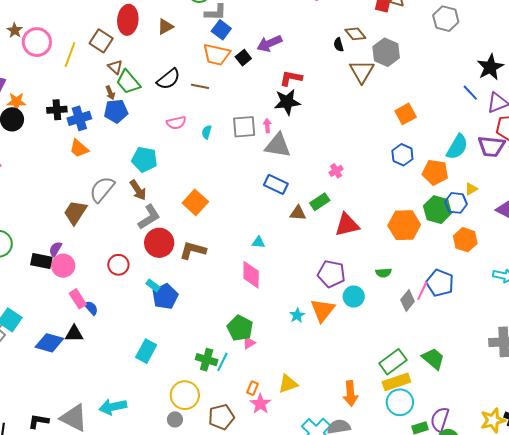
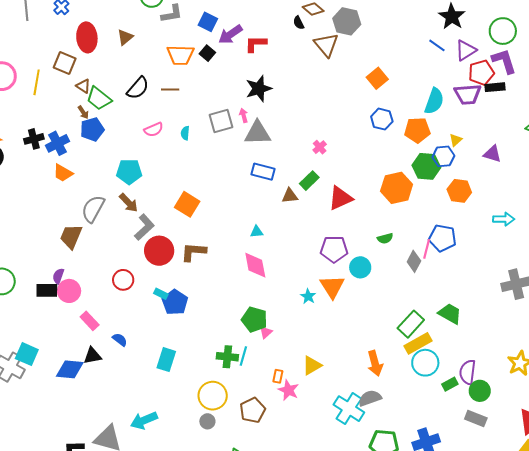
blue square: (221, 30) -> (208, 22), moved
red L-shape: (291, 78) -> (256, 44), moved
blue semicircle: (91, 308) -> (120, 340), moved

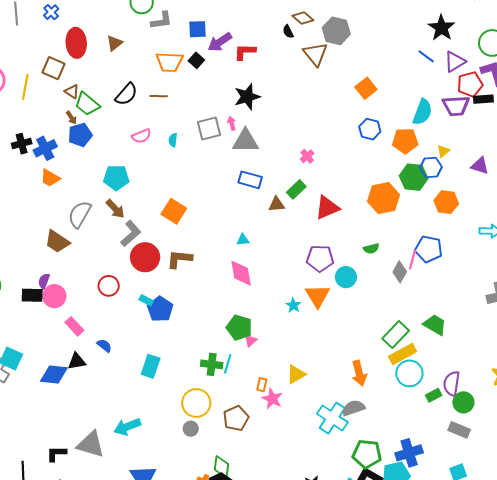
blue square: (208, 22) -> (197, 29), turned -30
brown trapezoid: (71, 236) -> (57, 242), turned -80

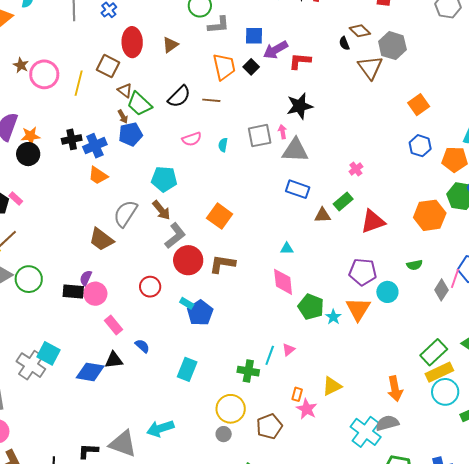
orange trapezoid: (169, 62) -> (224, 67), turned -108
green pentagon: (239, 328) -> (311, 307), moved
cyan line: (228, 364) -> (270, 355), moved

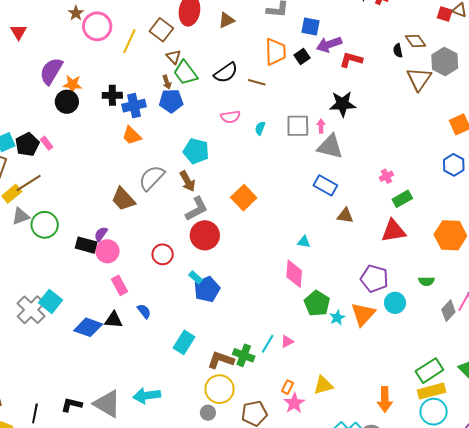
green rectangle: (343, 202) -> (402, 199), moved
brown L-shape: (222, 264) -> (221, 360), moved

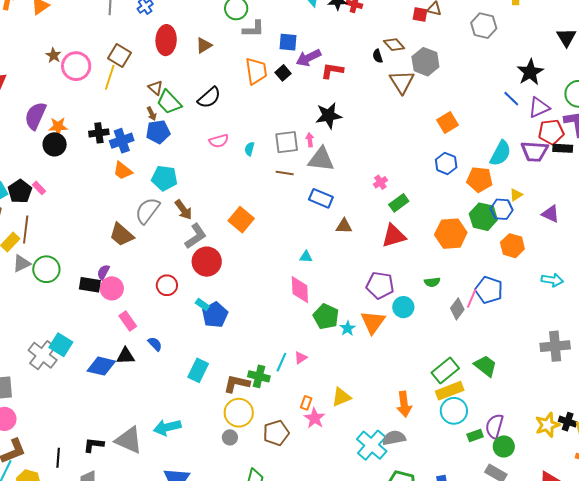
brown square: (161, 30) -> (120, 56), moved
brown line: (257, 82) -> (285, 173), moved
cyan pentagon: (196, 151) -> (164, 178), moved
brown line: (29, 183) -> (26, 230), turned -44

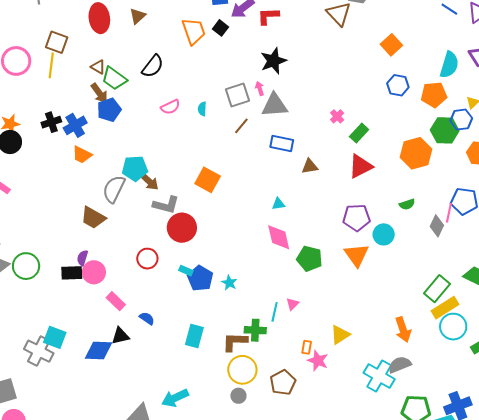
brown arrow: (152, 114) -> (99, 93), size x1.5
brown line: (285, 173) -> (241, 126), turned -48
cyan pentagon: (164, 178) -> (135, 168), moved
gray L-shape: (196, 236) -> (166, 205), turned 60
cyan star: (348, 328) -> (229, 283), moved

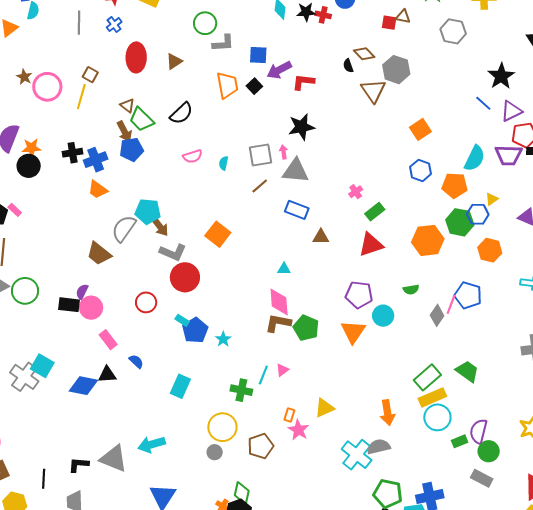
brown square: (57, 42) -> (90, 75), size x0.7
brown L-shape: (235, 342) -> (278, 323), moved

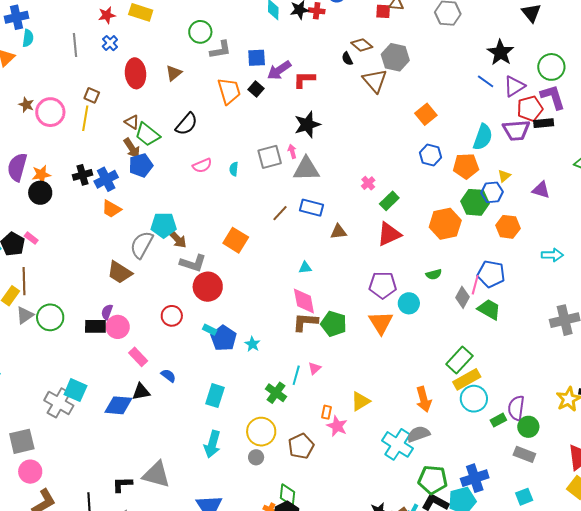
brown line: (260, 186) -> (280, 213), moved
green trapezoid: (467, 371) -> (489, 309), moved
green cross: (241, 390) -> (276, 393), turned 30
cyan arrow: (152, 444) -> (212, 444), moved, turned -52

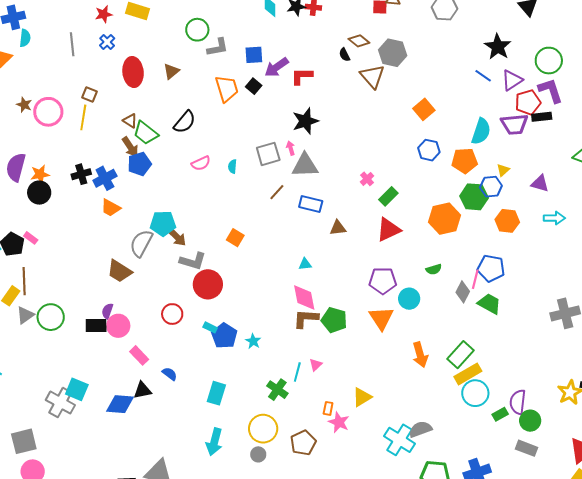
brown line: (280, 213) -> (277, 192), moved
orange square: (236, 240) -> (235, 238), size x0.7
cyan arrow: (552, 255) -> (554, 218), moved
orange arrow: (424, 399) -> (420, 355), moved

